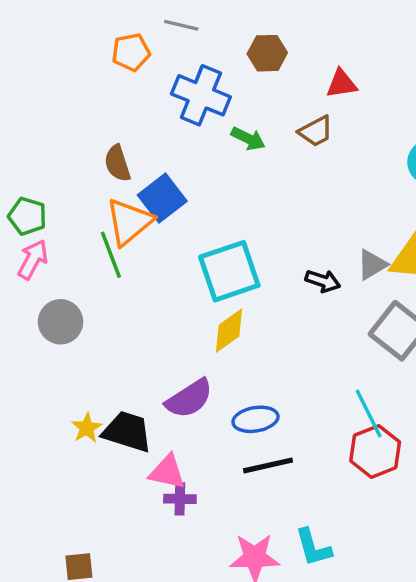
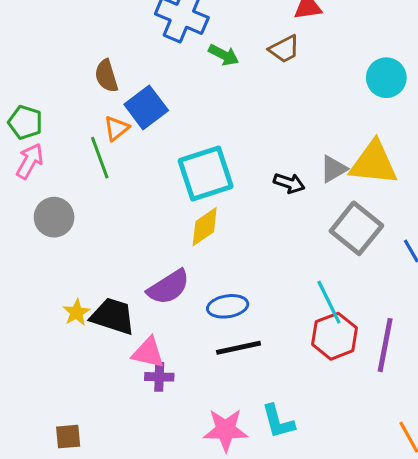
orange triangle: (129, 222) -> (116, 128), size x0.6

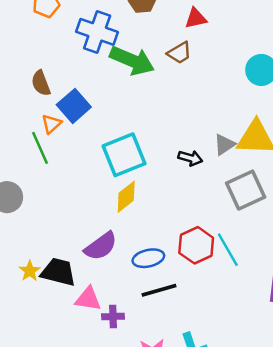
green arrow: (224, 55) -> (132, 61), size x1.8
gray square: (356, 228) -> (246, 190), turned 30
red hexagon: (334, 336) -> (196, 245), moved
purple cross: (159, 377) -> (113, 316), moved

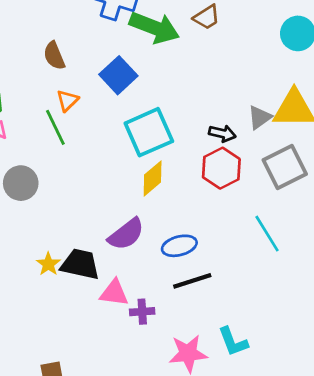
blue square: (74, 106) -> (118, 75), moved
red hexagon: (196, 245) -> (221, 168), moved

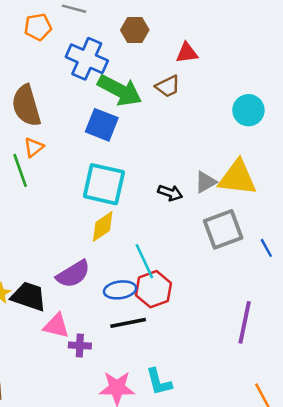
brown semicircle: (54, 56) -> (26, 106), size x1.6
blue square: (118, 75) -> (102, 125), moved, turned -32
cyan square: (149, 132) -> (104, 184), turned 30
red hexagon: (221, 168) -> (153, 289), moved
cyan line: (267, 234) -> (144, 261), moved

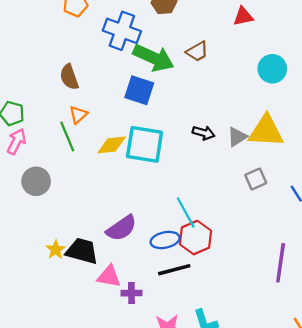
red triangle: (187, 53) -> (243, 16), moved
brown semicircle: (26, 106) -> (69, 77), size x0.7
black arrow: (170, 193) -> (204, 133), moved
yellow diamond: (103, 226) -> (112, 145), moved, turned 32
gray square: (223, 229) -> (256, 179), size x0.6

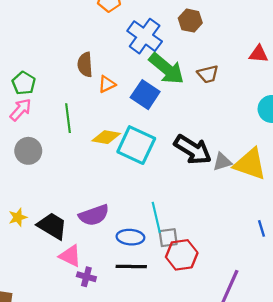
orange triangle: (78, 115) -> (107, 84), moved
black arrow: (204, 133) -> (193, 150), size x1.8
gray square: (256, 179) -> (168, 238), moved
red hexagon: (196, 238) -> (182, 255), moved
yellow star: (56, 250) -> (18, 217), moved

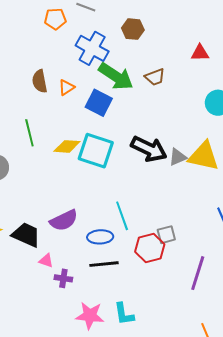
orange triangle: (107, 84) -> (66, 87), moved
gray square: (168, 238) -> (166, 235), moved
pink triangle: (70, 256) -> (46, 261), size x0.7

